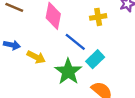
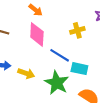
cyan rectangle: (95, 59) -> (79, 69), turned 63

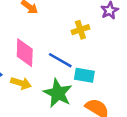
pink diamond: (37, 34) -> (25, 53), moved

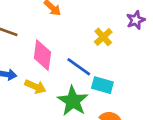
yellow cross: (80, 30) -> (103, 37), turned -30

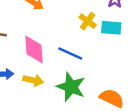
cyan rectangle: (102, 85) -> (111, 28), moved

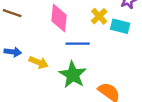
pink diamond: (34, 49) -> (59, 18), moved
blue line: (70, 54) -> (78, 44), turned -35

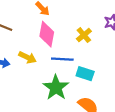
cyan rectangle: (120, 26) -> (85, 74), moved
yellow arrow: (39, 62) -> (27, 57), moved

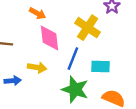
yellow cross: (84, 35) -> (88, 28), size x1.5
blue line: (62, 59) -> (73, 59), turned -55

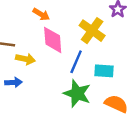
yellow arrow: (37, 67) -> (25, 59), moved

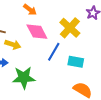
pink diamond: (53, 40) -> (37, 32), turned -30
green star: (77, 94) -> (24, 78), moved, turned -30

